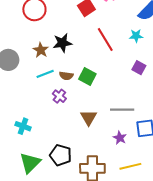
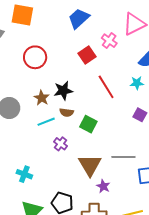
brown semicircle: (66, 76) -> (67, 112), moved
brown triangle: (89, 118) -> (90, 165), size x1.4
purple star: (120, 138) -> (103, 186), moved

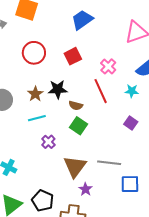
pink cross: (109, 41) -> (108, 66), moved
red square: (87, 55) -> (73, 56), moved
brown semicircle: (67, 112) -> (76, 106), moved

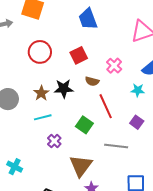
blue trapezoid: (82, 20) -> (88, 19), turned -75
red line: (101, 91) -> (106, 106), moved
brown semicircle: (76, 106) -> (92, 81), moved
gray line: (109, 163) -> (116, 146), moved

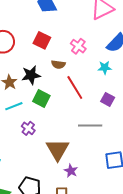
red square: (79, 55) -> (42, 40), turned -30
green square: (84, 125) -> (41, 98), moved

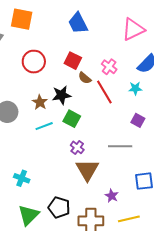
brown semicircle: (58, 64) -> (85, 78), moved, turned 32
red line: (75, 87) -> (104, 92), moved
purple cross: (28, 128) -> (77, 147), moved
purple star: (71, 171) -> (112, 196), moved

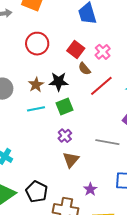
pink cross: (109, 67) -> (103, 52), moved
red line: (104, 92) -> (101, 86), turned 70
green square: (72, 119) -> (65, 106), turned 30
brown triangle: (87, 170) -> (71, 160), size x0.7

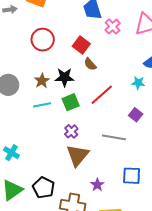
pink cross: (103, 52) -> (113, 26), moved
red line: (101, 86) -> (102, 95), moved
brown triangle: (71, 160) -> (78, 155), size x1.4

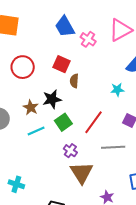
brown semicircle: (90, 64) -> (74, 81), turned 56
cyan star: (138, 83) -> (117, 90), moved
red line: (102, 95) -> (93, 122), moved

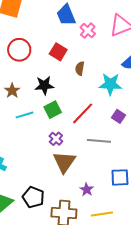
brown semicircle: (74, 81) -> (80, 68), moved
cyan star: (117, 90) -> (110, 84), size x1.6
brown star: (31, 107) -> (12, 91), moved

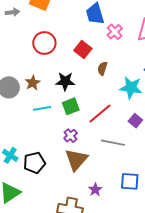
black pentagon: (33, 197) -> (34, 163), moved, turned 30

